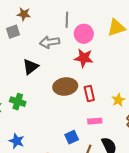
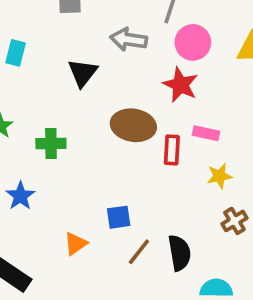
black triangle: (30, 67) -> (83, 73), turned -30
green cross: (18, 102) -> (51, 143), moved, turned -35
pink rectangle: (95, 121) -> (206, 133), moved

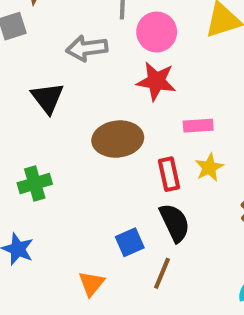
red rectangle: (172, 150) -> (169, 174), moved
yellow star: (219, 176) -> (209, 167), moved
black semicircle: (179, 253) -> (175, 223), moved

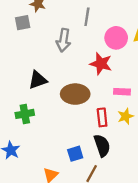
pink circle: (157, 32) -> (116, 38), moved
gray arrow: (87, 48) -> (63, 40), turned -80
black triangle: (47, 98) -> (38, 80), moved, turned 42

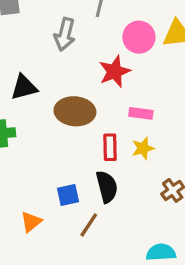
red star: (101, 64) -> (115, 72), turned 30

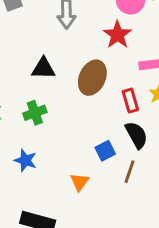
black triangle: (24, 87) -> (43, 68), turned 30
brown ellipse: (75, 111) -> (92, 78), turned -56

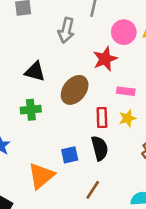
green cross: (35, 113) -> (31, 110), moved
brown line: (129, 172) -> (93, 190), moved
orange triangle: (79, 182) -> (41, 176), size x1.6

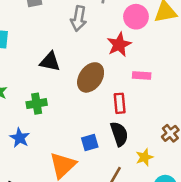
green cross: (31, 110) -> (37, 104), moved
yellow star: (128, 118) -> (144, 157), moved

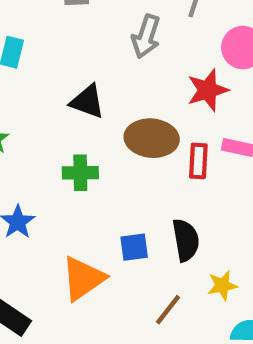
brown ellipse: (91, 77) -> (152, 138), turned 52
red rectangle: (120, 103) -> (198, 161), moved
green cross: (37, 104) -> (80, 173), moved

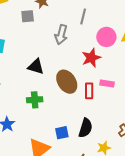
brown ellipse: (152, 138) -> (67, 82), turned 55
black semicircle: (186, 240) -> (86, 128), turned 30

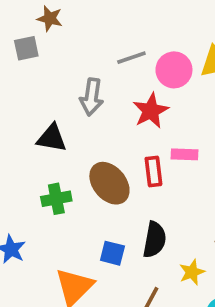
gray line: (83, 17) -> (131, 58), moved, turned 63
gray arrow: (61, 35) -> (92, 97), moved
brown ellipse: (67, 82) -> (109, 183), moved
blue square: (62, 133) -> (112, 253), turned 32

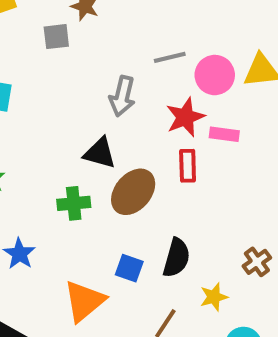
black triangle: (52, 138) -> (100, 153), moved
pink rectangle: (184, 154) -> (224, 134), moved
red rectangle: (153, 171) -> (188, 166), moved
brown ellipse: (109, 183) -> (133, 192), turned 75

